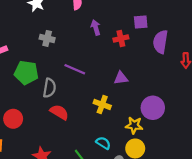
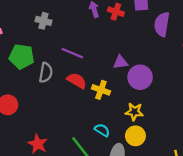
red cross: (121, 38) -> (116, 12), moved, turned 32
purple circle: (153, 108) -> (140, 77), moved
red semicircle: (59, 112) -> (77, 81), moved

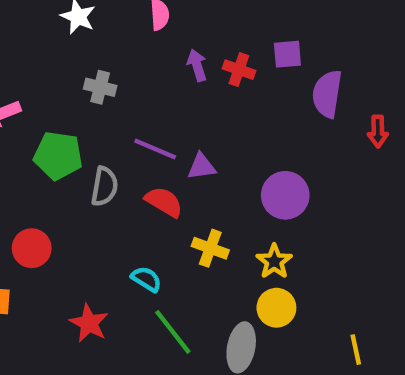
purple triangle: (120, 62) -> (201, 167), moved
yellow cross: (101, 90) -> (210, 248), moved
yellow star: (134, 112) -> (274, 261), turned 30
cyan semicircle: (102, 130) -> (146, 279), moved

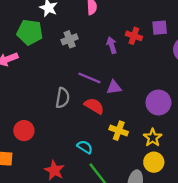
purple arrow: (197, 65) -> (112, 45), moved
gray cross: (100, 87) -> (70, 39), moved, turned -35
green pentagon: (58, 156) -> (30, 32), moved

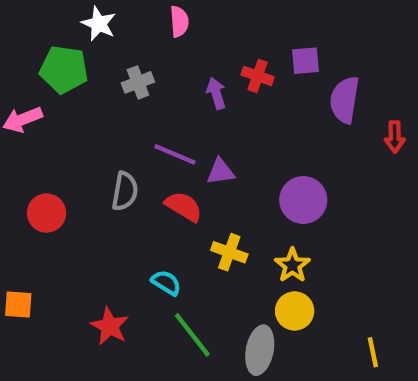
red circle: (24, 131) -> (47, 213), moved

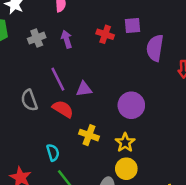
purple arrow: (216, 93) -> (67, 39), moved
purple line: (175, 154) -> (58, 79), turned 40
gray semicircle: (125, 191) -> (29, 100), turned 150
cyan semicircle: (166, 283) -> (53, 153), turned 42

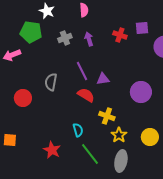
gray semicircle: (29, 100) -> (51, 82), moved, turned 30
yellow star: (125, 143) -> (119, 135), moved
yellow circle: (126, 169) -> (150, 137), moved

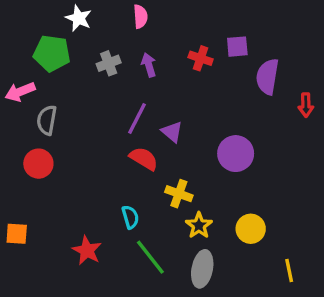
purple line: (82, 71) -> (137, 118), turned 54
purple triangle: (103, 79) -> (172, 132), turned 48
gray semicircle: (51, 82) -> (47, 120), moved

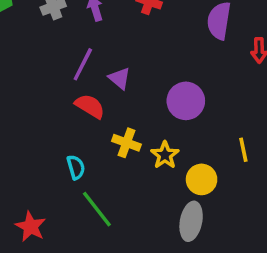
yellow star: (199, 225) -> (165, 155), moved
red star: (87, 250) -> (31, 227), moved
gray ellipse: (202, 269) -> (191, 221), moved
yellow line: (289, 271) -> (243, 150), moved

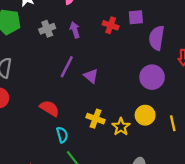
purple circle: (186, 101) -> (152, 77), moved
red semicircle: (90, 106) -> (49, 108), moved
yellow circle: (202, 179) -> (145, 115), moved

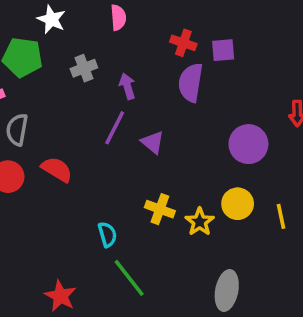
red cross: (111, 25) -> (183, 43), moved
purple arrow: (75, 30) -> (127, 86), moved
purple semicircle: (157, 38) -> (191, 83), moved
red semicircle: (49, 108) -> (57, 169), moved

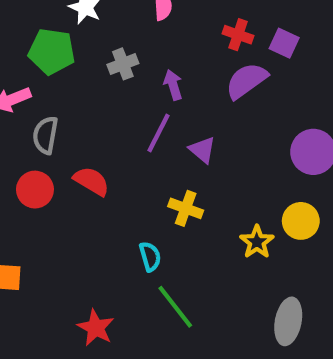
purple square: (223, 50) -> (284, 43), turned 30
purple semicircle: (191, 83) -> (246, 81), turned 45
yellow cross: (160, 209) -> (186, 208), moved

